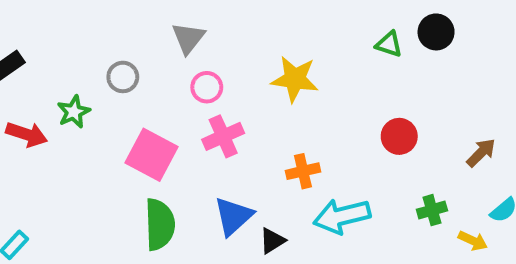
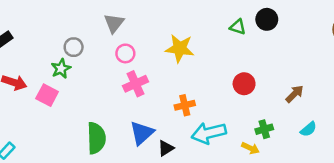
green star: (74, 112) -> (61, 69), moved
pink square: (151, 155) -> (47, 95), moved, size x0.7
yellow arrow: (473, 241) -> (250, 148), moved

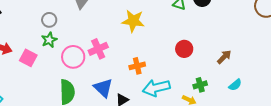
pink circle: (125, 53) -> (73, 57), moved, size x1.5
green star: (61, 69) -> (49, 40), moved
blue triangle: (142, 133) -> (103, 88), turned -35

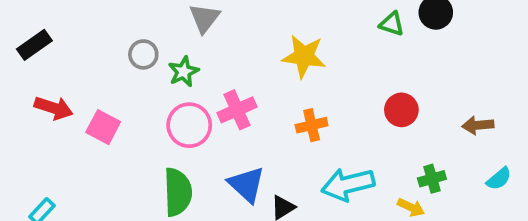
green star: (49, 40) -> (183, 72), moved
brown arrow: (224, 57) -> (478, 125), turned -140
orange cross: (137, 66) -> (312, 125), moved

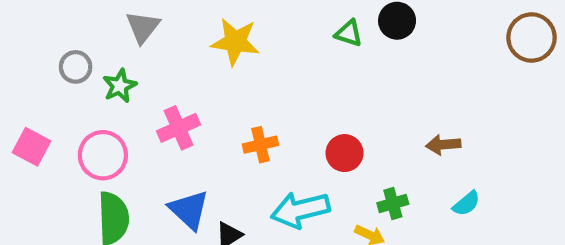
yellow star: (304, 56) -> (235, 42), moved
red circle: (401, 110) -> (345, 153), moved
pink circle: (189, 125) -> (103, 155), moved

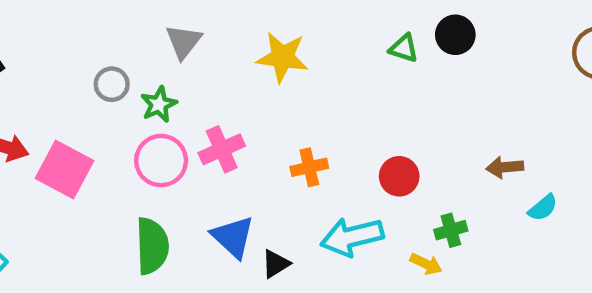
pink square: (31, 147) -> (65, 170), size x1.4
pink circle: (103, 155) -> (161, 161), moved
cyan semicircle: (466, 204) -> (543, 208), moved

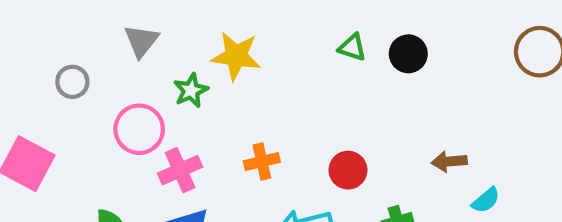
black circle: (455, 35) -> (408, 54), moved
green star: (159, 104) -> (191, 90), moved
pink cross: (222, 149) -> (180, 170), moved
pink circle: (161, 161) -> (139, 129), moved

